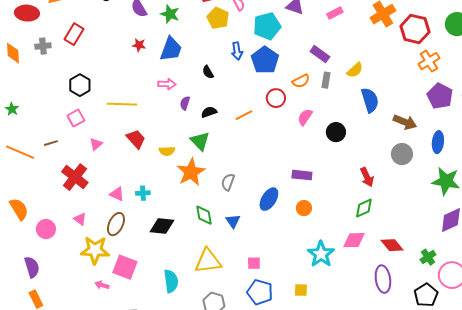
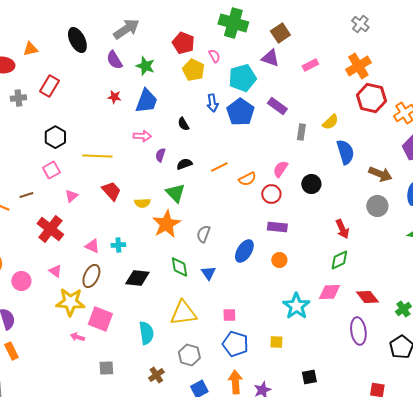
red hexagon: (415, 29) -> (371, 98), moved
purple rectangle: (320, 54) -> (277, 106), moved
orange semicircle: (301, 81) -> (247, 179), moved
red circle: (276, 98) -> (271, 194), moved

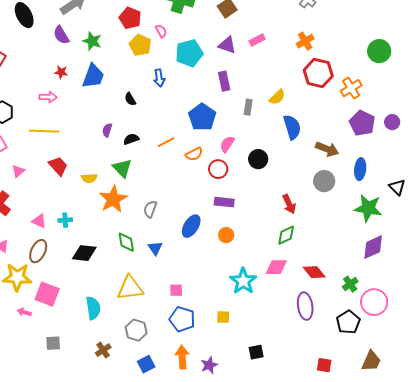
purple triangle: (270, 58) -> (227, 45), moved
orange cross: (358, 66) -> (305, 41), size x0.7
purple rectangle: (277, 106) -> (224, 81), turned 42
blue pentagon: (240, 112) -> (202, 117), moved
pink arrow: (142, 136) -> (48, 97), moved

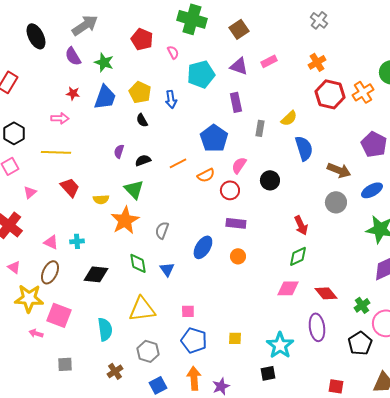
yellow pentagon: (140, 45) -> (140, 92), moved
orange cross: (351, 88) -> (363, 92), moved
blue ellipse: (360, 169) -> (372, 190), turned 55
cyan star: (243, 281) -> (280, 345), moved

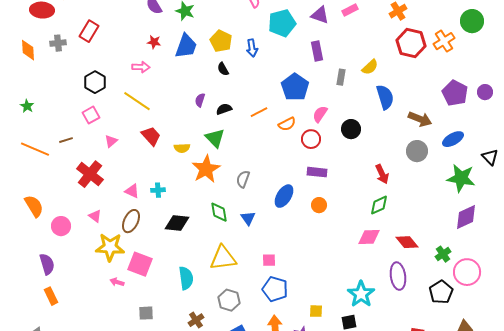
yellow line: (56, 152) -> (137, 101), turned 32
yellow square: (235, 338) -> (316, 311), moved

